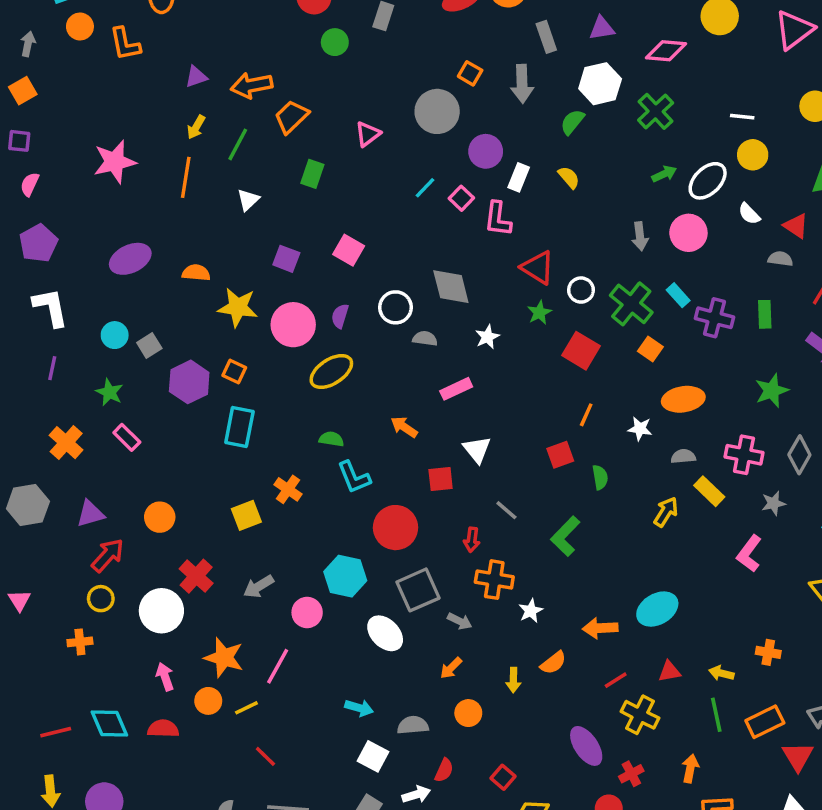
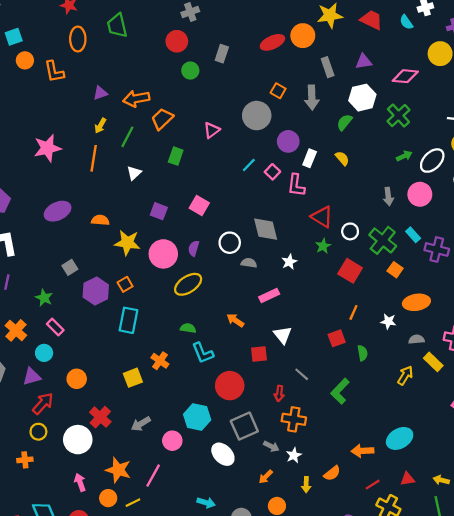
cyan circle: (115, 335) -> (44, 353), moved
orange square: (234, 372) -> (125, 284), turned 35
white star: (531, 611) -> (294, 455), moved

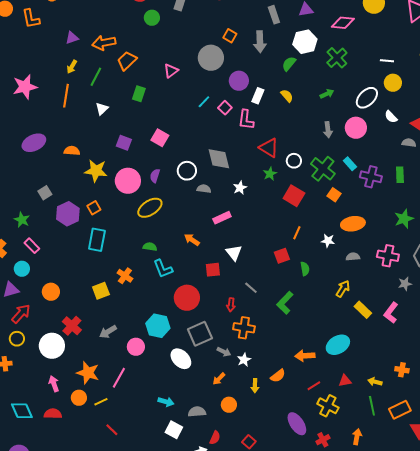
green arrow: (404, 156) -> (327, 94), moved
yellow rectangle: (433, 362) -> (363, 310), moved

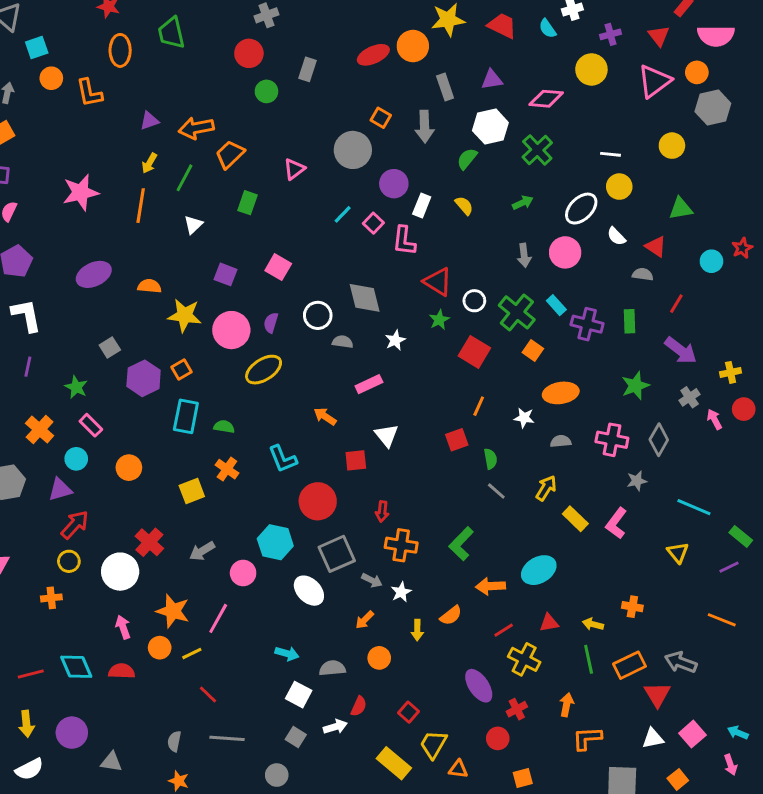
green semicircle: (150, 247) -> (224, 427), moved
gray line: (251, 288) -> (496, 491), moved
orange circle: (51, 292) -> (129, 468), moved
green L-shape: (285, 303) -> (461, 544), moved

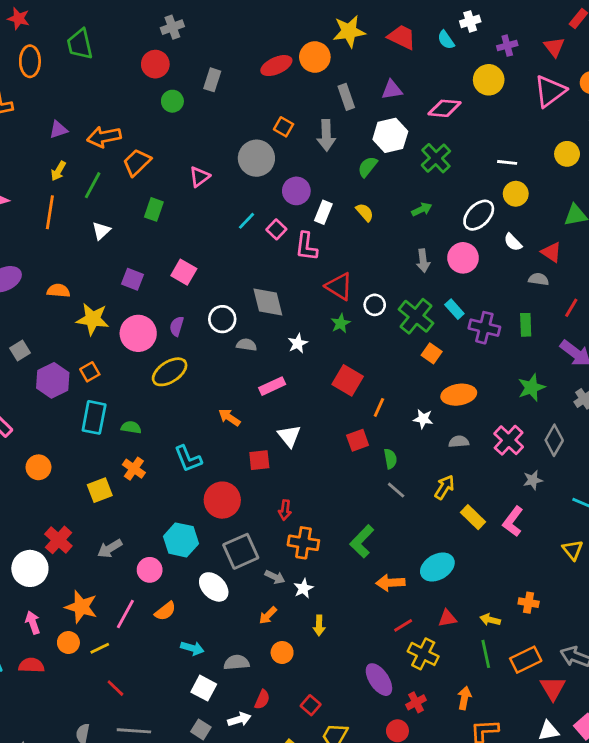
red square: (474, 352) -> (348, 380), moved
pink cross: (612, 440) -> (509, 440), turned 32
orange semicircle: (451, 615) -> (165, 611), moved

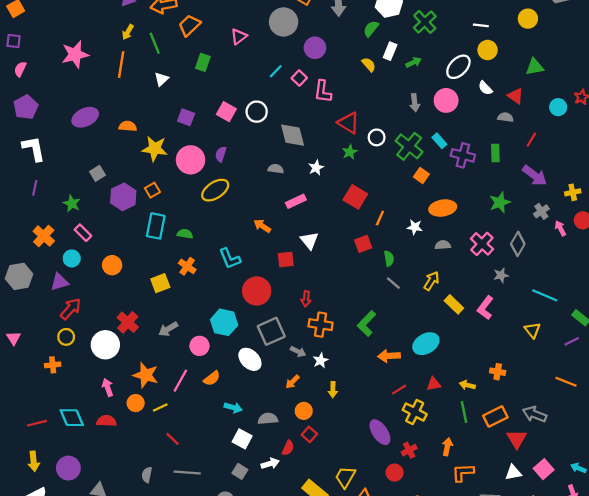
green line: (93, 185) -> (155, 43), turned -50
white rectangle: (323, 212) -> (390, 51), moved
white circle: (222, 319) -> (257, 112), moved
red square: (311, 705) -> (309, 434), moved

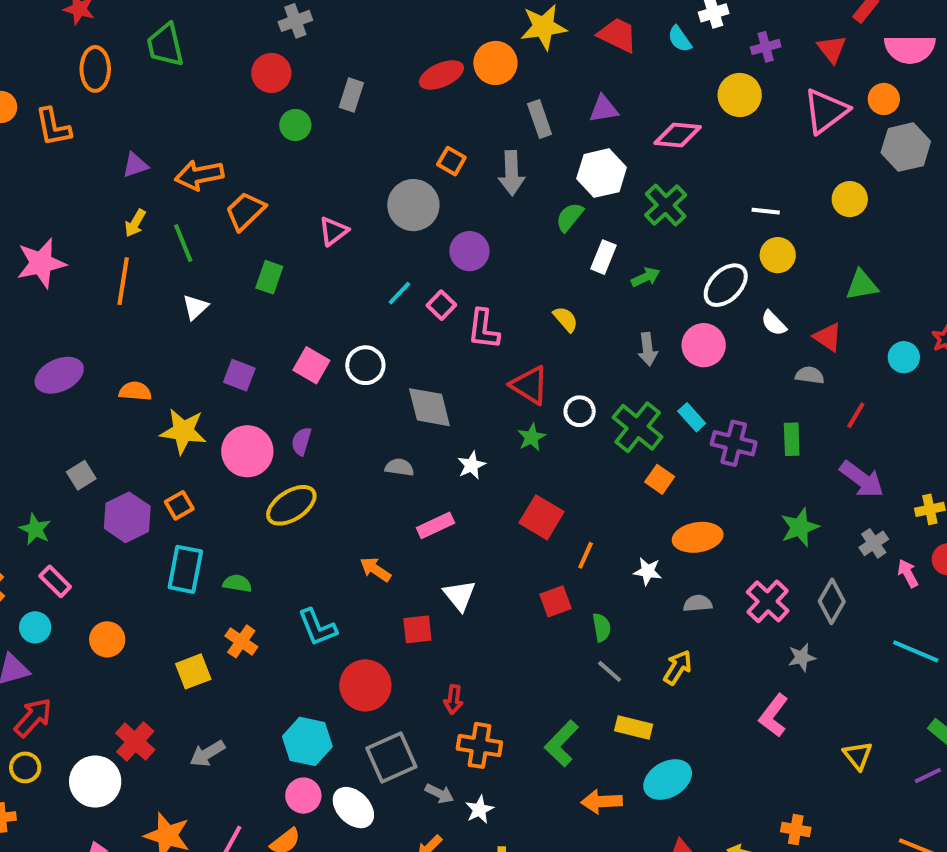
yellow semicircle: (369, 65) -> (566, 319), moved
cyan line: (545, 295) -> (916, 651), moved
yellow rectangle: (454, 304) -> (634, 727), moved, turned -30
pink circle: (200, 346) -> (303, 796), moved

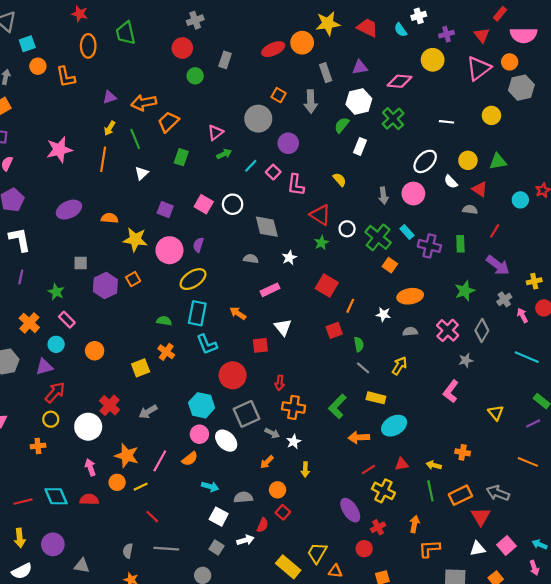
yellow circle: (778, 255) -> (468, 160), moved
green arrow: (646, 277) -> (224, 154), moved
gray square: (81, 475) -> (81, 263), turned 32
cyan rectangle: (185, 569) -> (197, 313), moved

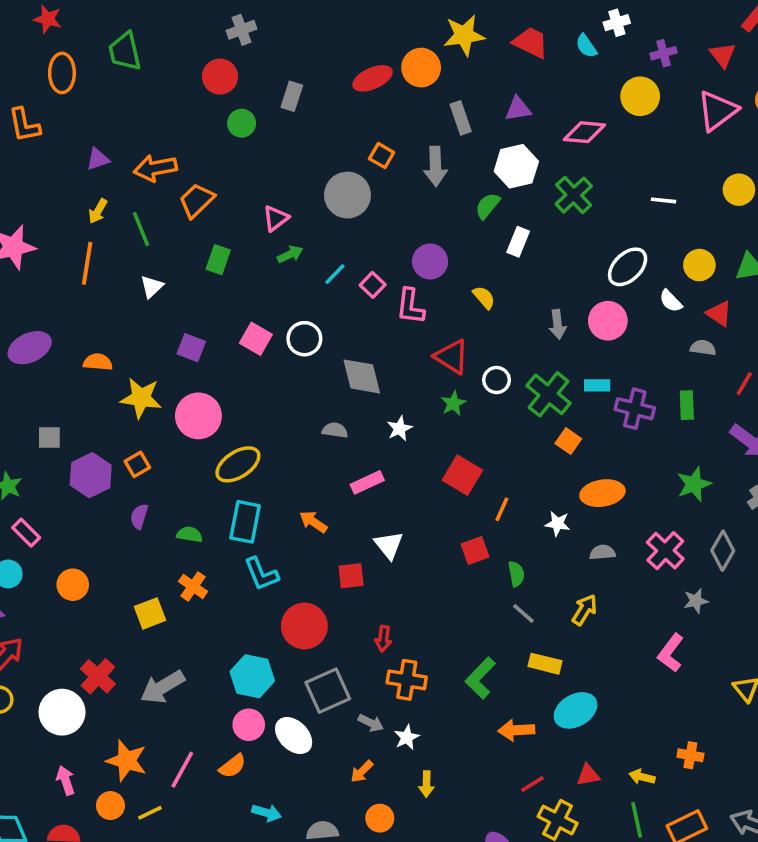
purple circle: (288, 143) -> (430, 261), moved
cyan rectangle: (407, 232) -> (597, 385), turned -48
purple semicircle: (198, 245) -> (139, 516), moved
gray arrow: (148, 412) -> (163, 687), size x1.4

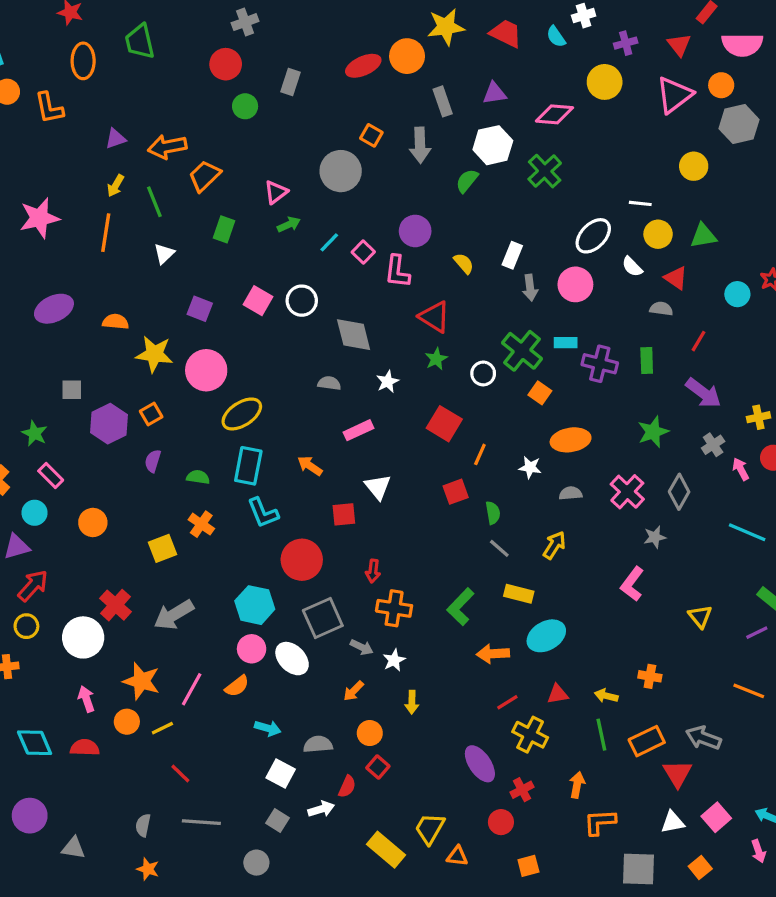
white line: (663, 200) -> (640, 203), moved
white rectangle: (518, 242) -> (512, 255), moved
white circle: (497, 380) -> (483, 373), moved

